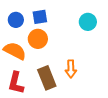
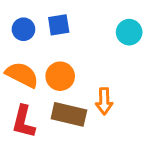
orange circle: (38, 39) -> (60, 76), moved
brown rectangle: (47, 78) -> (69, 114), turned -55

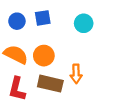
cyan circle: (129, 32) -> (84, 23), moved

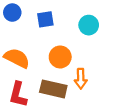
blue circle: (17, 21) -> (12, 13), moved
orange circle: (44, 56) -> (60, 57), moved

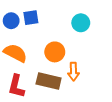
blue circle: (12, 13) -> (11, 21), moved
blue square: (45, 19) -> (31, 18), moved

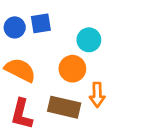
cyan circle: (81, 23) -> (89, 40), moved

